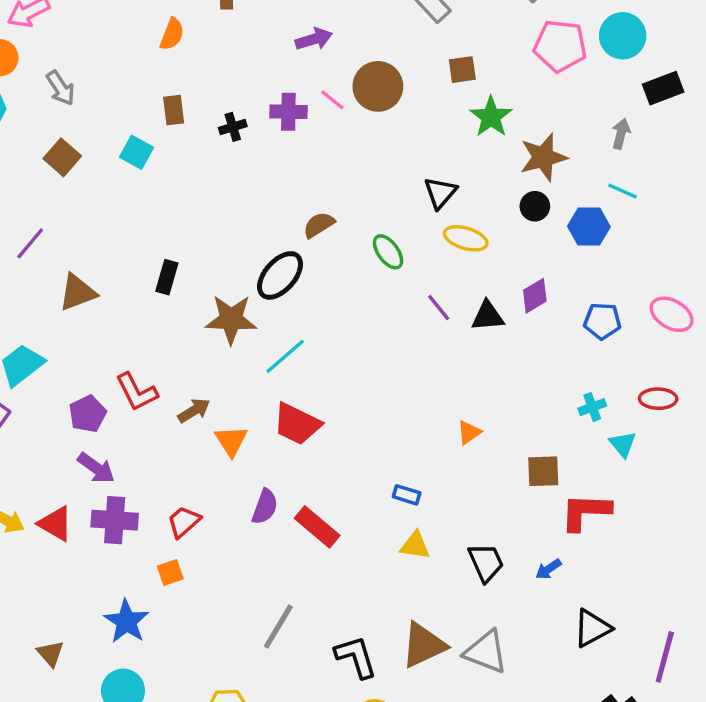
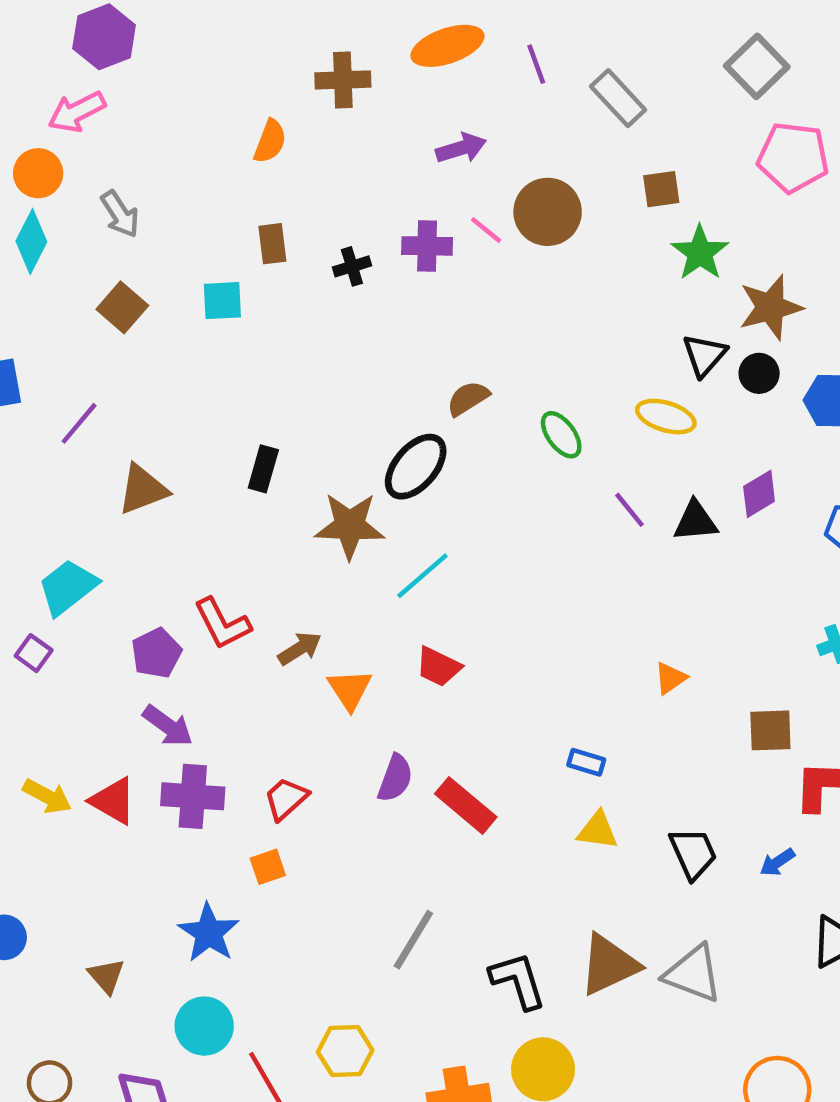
cyan square: (137, 152) -> (222, 301), turned -32
black triangle: (440, 193) -> (704, 355), moved
red trapezoid: (297, 424) -> (438, 667), size x0.7

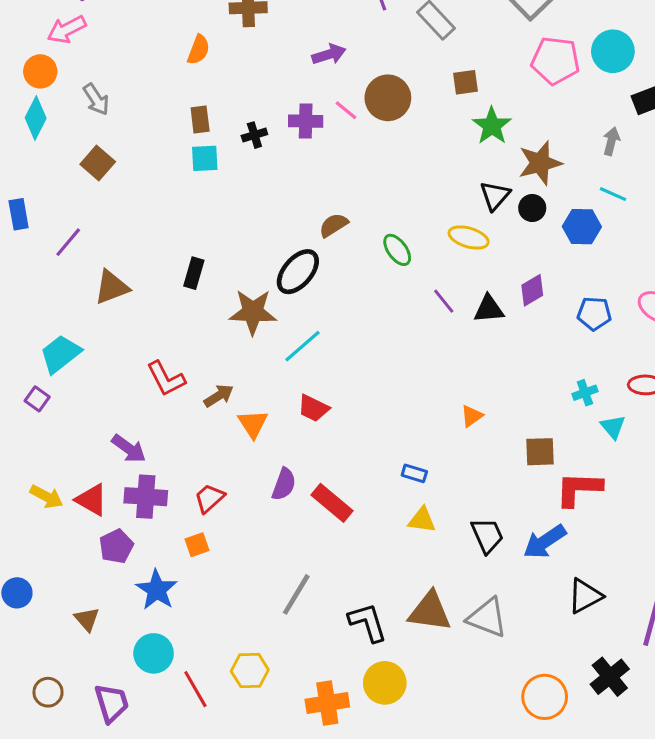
cyan square: (222, 301) -> (205, 158), moved
purple pentagon: (156, 653) -> (116, 546), moved
blue arrow: (777, 862) -> (545, 542), size x1.8
brown triangle: (609, 965) -> (430, 612), turned 33

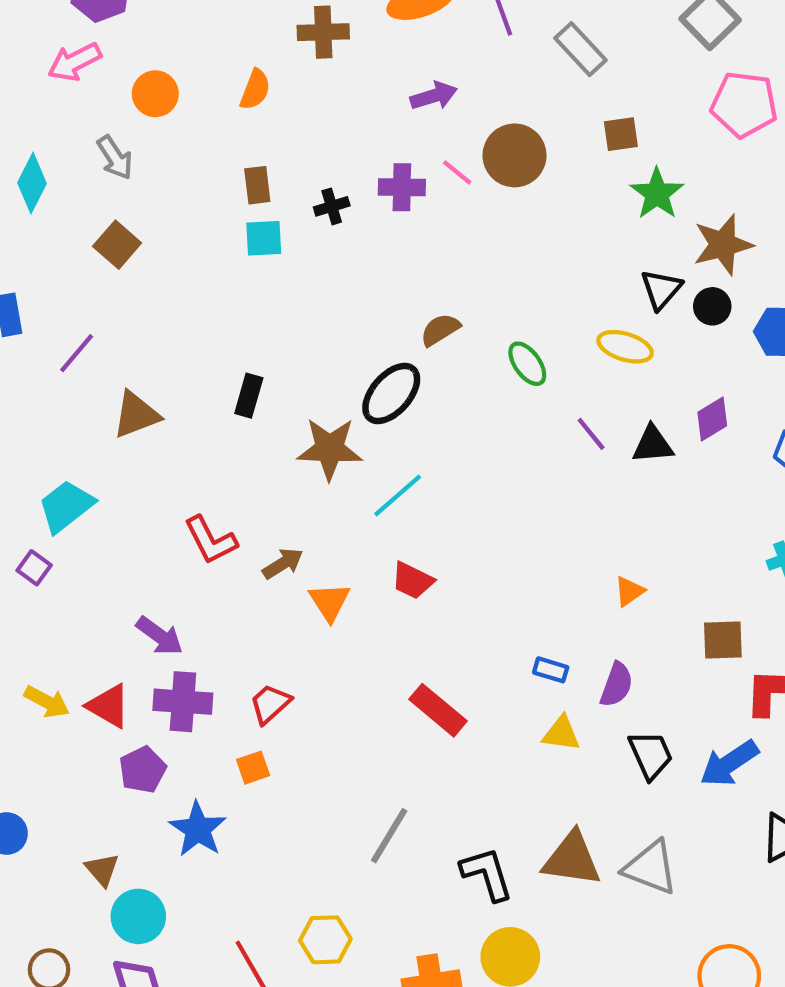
orange circle: (40, 71) -> (155, 94), moved
purple semicircle: (284, 484) -> (617, 685), moved
cyan circle: (154, 653) -> (138, 916), moved

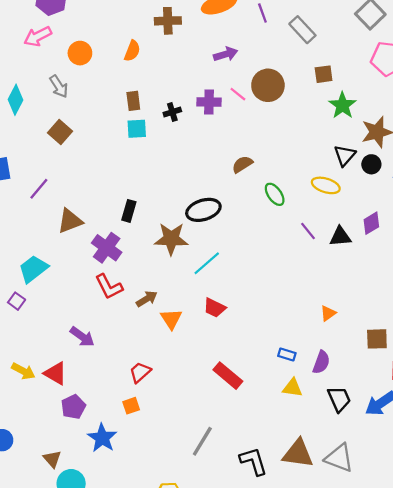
brown semicircle: (440, 330) -> (242, 164), moved
black ellipse: (391, 393) -> (203, 210), turned 32
purple cross: (183, 702) -> (107, 248), moved, turned 32

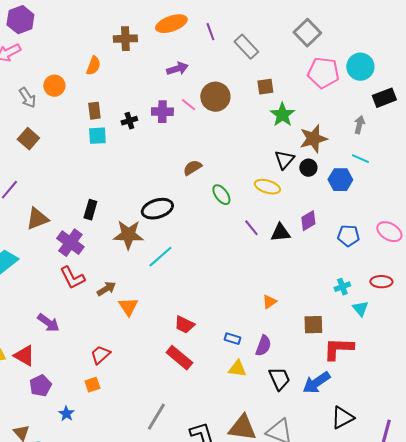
orange circle: (80, 53) -> (54, 86), moved
red trapezoid: (215, 308) -> (184, 325), moved
blue star: (102, 438) -> (66, 414), size x0.6

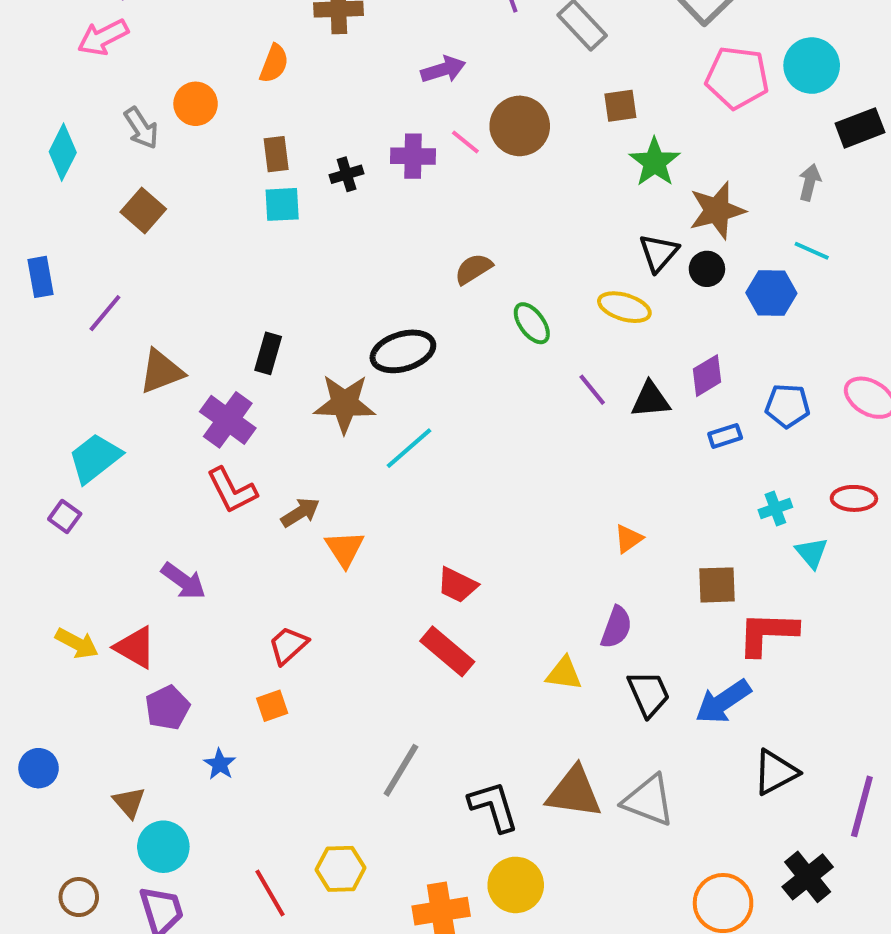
blue rectangle: (232, 339) -> (725, 436), moved, turned -35

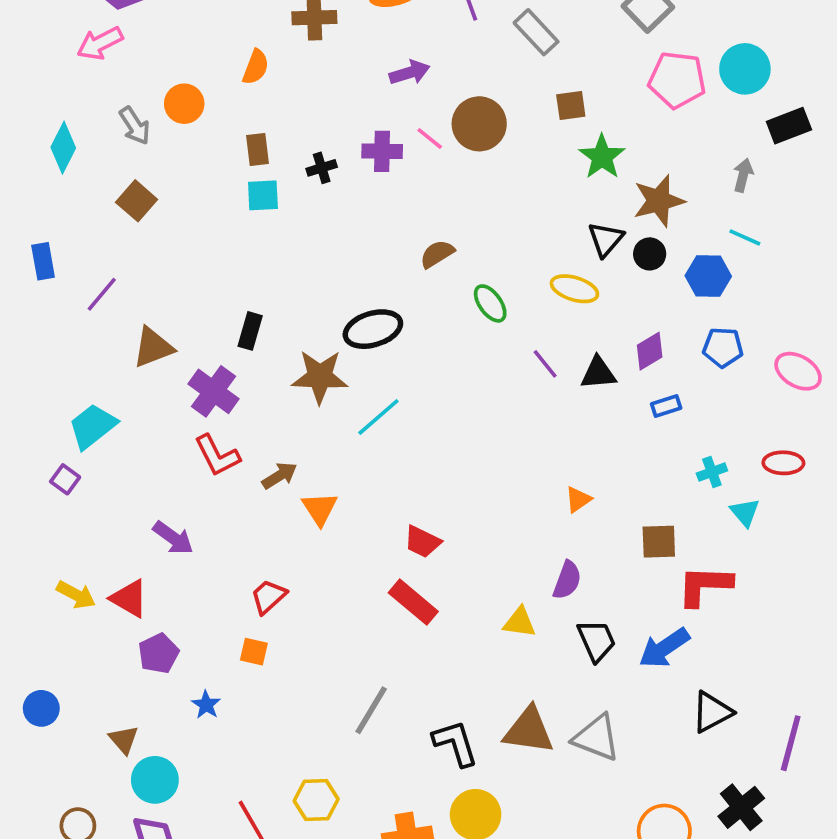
blue pentagon: (787, 406) -> (723, 347), moved
orange square: (272, 706) -> (254, 652), turned 32

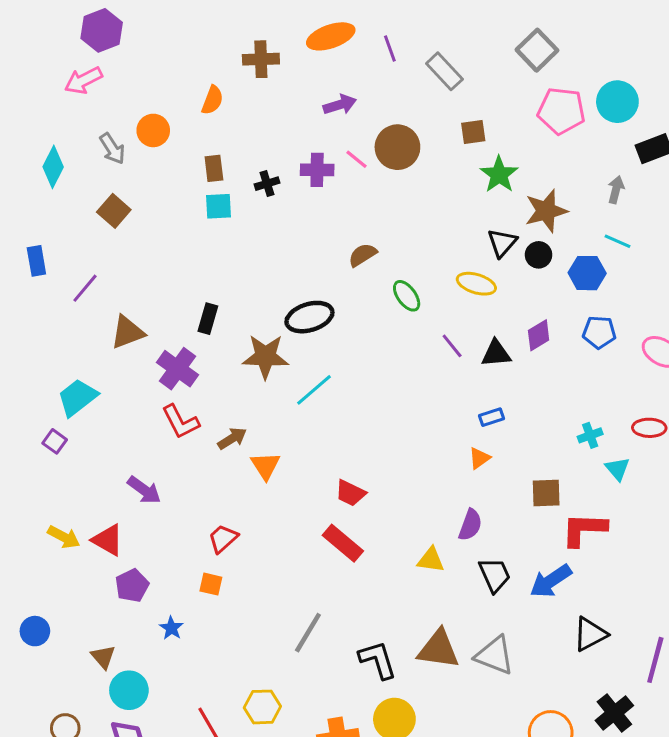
blue rectangle: (666, 406) -> (492, 417), moved

